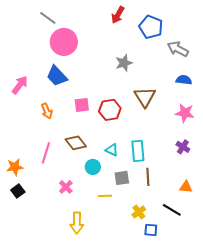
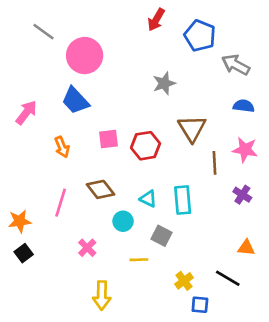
gray line: (48, 18) -> (43, 32), moved
brown line: (148, 177) -> (214, 163), moved
gray square: (122, 178) -> (161, 236), turned 35

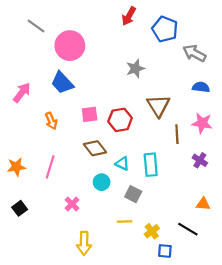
brown diamond: (100, 189) -> (95, 148), moved
orange star: (20, 221) -> (16, 167), moved
yellow line: (139, 260) -> (124, 221), moved

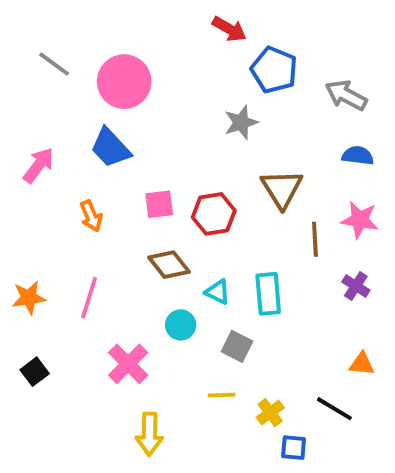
red arrow: (129, 16) -> (229, 29), turned -90
gray line: (36, 26) -> (54, 64), moved
blue pentagon: (165, 29) -> (274, 70), moved
pink cross: (72, 204) -> (128, 364), size x1.5

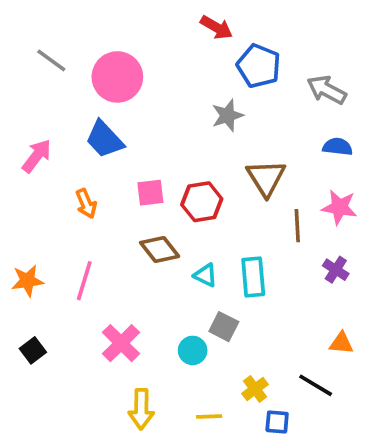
cyan circle: (181, 325) -> (193, 350), moved
yellow line: (222, 395) -> (209, 416), moved

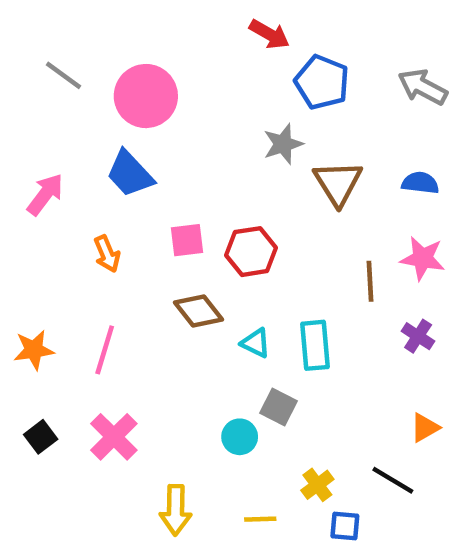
gray arrow: (327, 90) -> (423, 87), moved
brown triangle: (266, 178) -> (338, 183), moved
pink cross: (121, 343) -> (114, 437), moved
orange triangle: (341, 343) -> (425, 428), turned -35

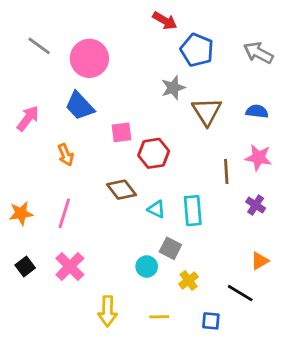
pink square: (187, 240) -> (122, 132), moved
yellow cross: (317, 485) -> (189, 280), moved

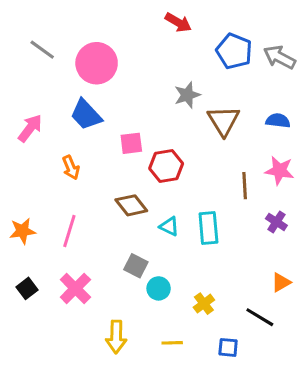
blue pentagon: (197, 50) -> (234, 51), moved
gray square: (170, 248) -> (136, 266), moved

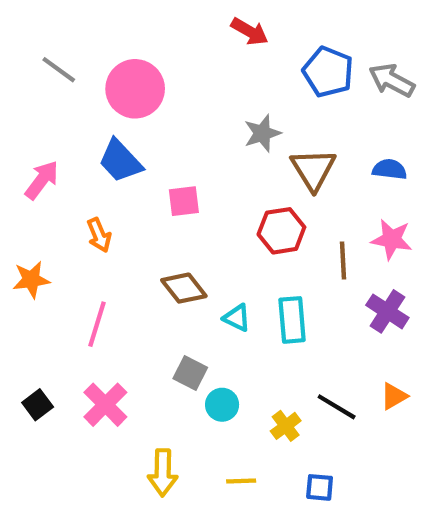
red hexagon: (166, 166) -> (281, 231), moved
purple cross: (276, 222) -> (387, 311), size x1.4
orange star: (22, 231) -> (31, 280), moved
black line: (260, 317) -> (337, 407), moved

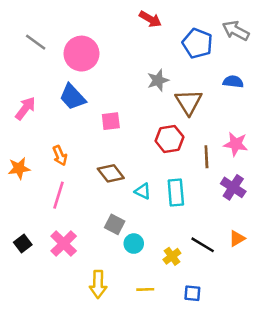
gray arrow: (392, 80) -> (236, 31), moved
blue semicircle: (390, 169) -> (233, 82), moved
orange arrow: (99, 235) -> (60, 156), moved

